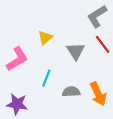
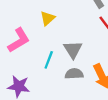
gray triangle: (76, 51) -> (73, 49), moved

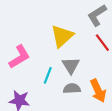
yellow triangle: (48, 18) -> (62, 36), moved, size x1.6

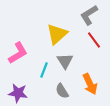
gray semicircle: (72, 88) -> (62, 91), moved, turned -119

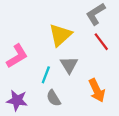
gray semicircle: (62, 91) -> (54, 98), moved

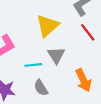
cyan line: (46, 75) -> (33, 65), turned 63

